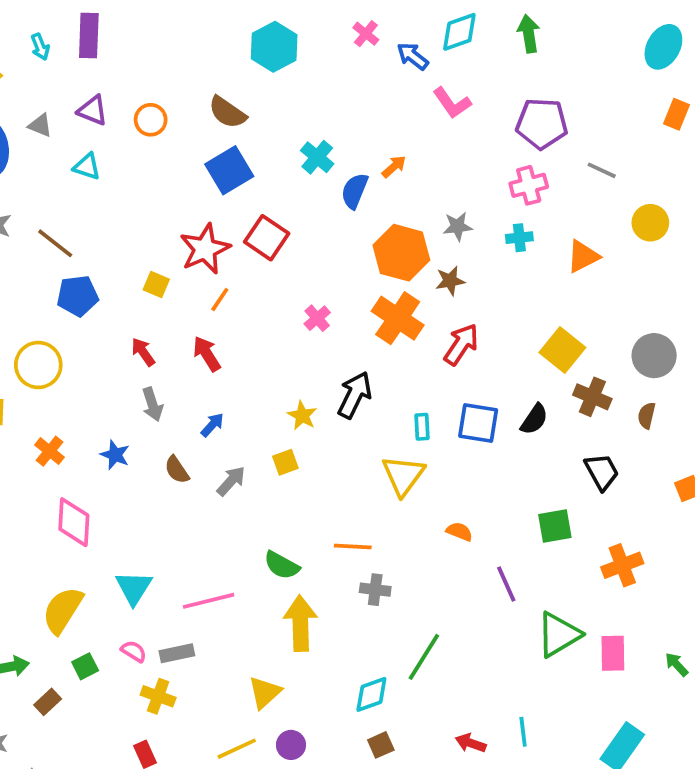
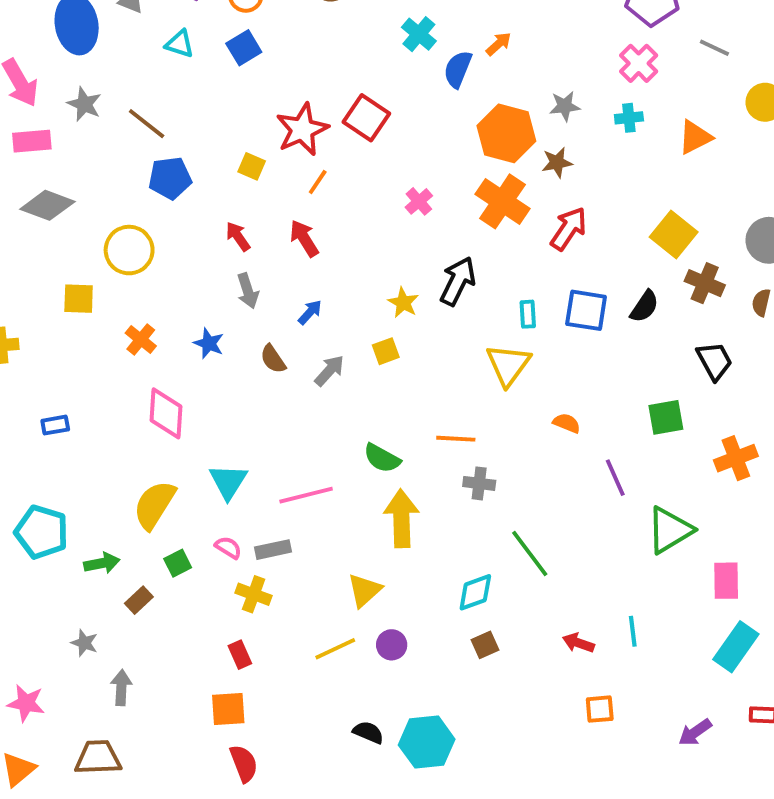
blue square: (229, 170) -> (244, 48), moved, size x0.7
pink cross: (529, 185) -> (639, 63), turned -30
pink rectangle: (613, 653) -> (726, 581), moved
green line: (424, 657) -> (530, 553), turned -69

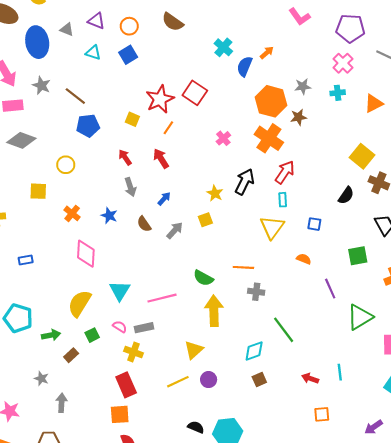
red arrow: (569, 229) -> (285, 172), moved
yellow circle: (129, 250) -> (66, 165), size x0.7
blue square: (586, 310) -> (314, 224), moved, size x0.6
red rectangle: (240, 655) -> (126, 385), size x1.6

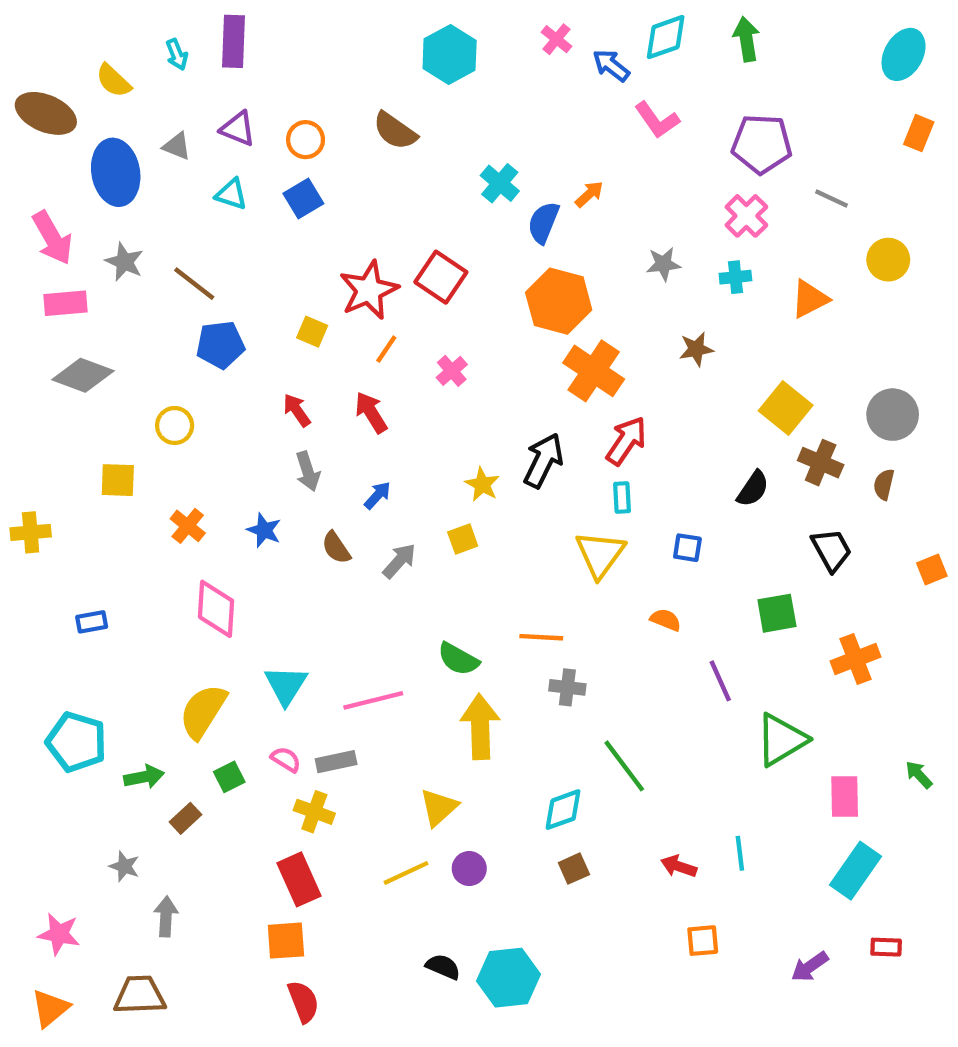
orange hexagon: (271, 101) -> (559, 301), moved
brown star: (298, 117) -> (696, 349), moved
pink cross: (223, 138) -> (452, 371), moved

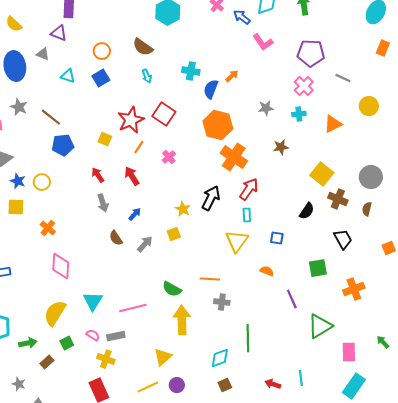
cyan arrow: (177, 54) -> (147, 76), moved
purple triangle: (238, 129) -> (59, 33), moved
cyan cross: (500, 183) -> (191, 71), turned -30
blue star: (264, 530) -> (18, 181), moved
green line: (624, 766) -> (248, 338), turned 36

